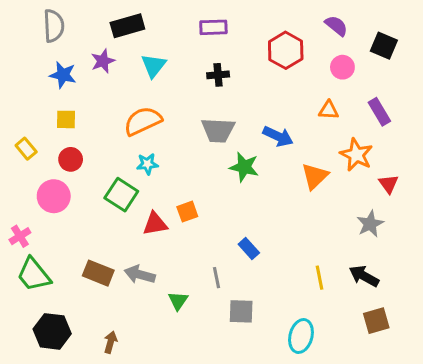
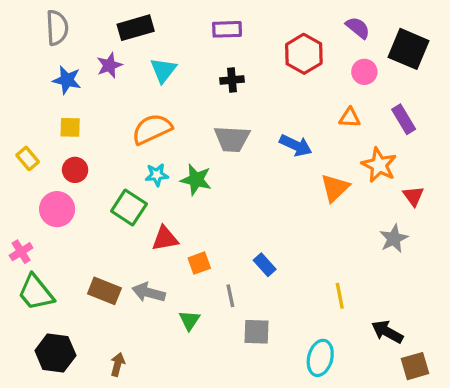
black square: (384, 46) -> (409, 49), size x1.4
green star: (244, 167) -> (196, 180), moved
orange square: (187, 212) -> (199, 263), moved
black arrow: (364, 276) -> (387, 332), moved
brown square: (376, 321) -> (415, 366), moved

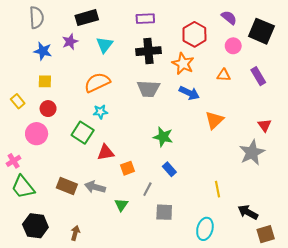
black cross: (232, 80) -> (148, 51), size x1.6
orange star: (379, 165) -> (183, 64), moved
green star: (196, 180) -> (163, 137), moved
gray star: (394, 239) -> (252, 153), size x1.4
gray line: (230, 296) -> (147, 189), turned 40

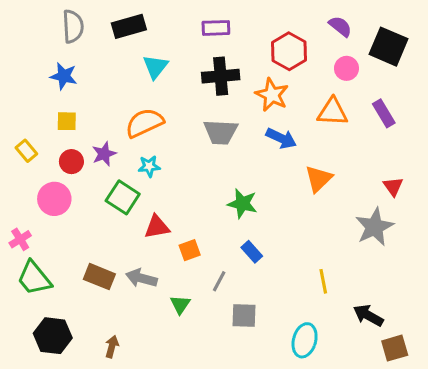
gray semicircle: (37, 18) -> (73, 26), moved
purple star: (70, 42) -> (104, 154), moved
orange triangle: (224, 75) -> (333, 112), size x1.5

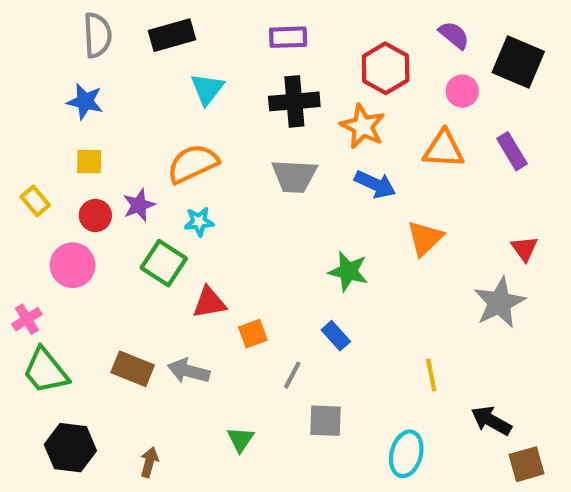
green star: (242, 204) -> (348, 271), moved
green triangle: (180, 305) -> (240, 439), moved

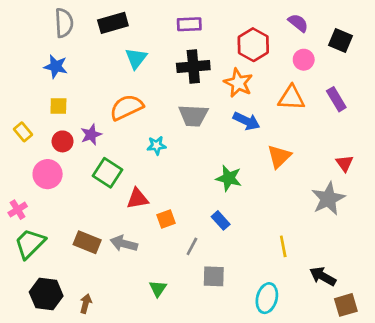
black square: (518, 62) -> (340, 41), size x0.7
cyan star: (199, 222) -> (157, 146), moved
green trapezoid: (46, 371) -> (30, 244), turned 84
brown arrow: (149, 462) -> (86, 304), moved

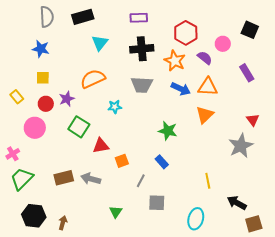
purple semicircle: (298, 23) -> (205, 58), moved
orange triangle: (291, 98) -> (208, 87), moved
brown rectangle: (87, 242) -> (64, 178), turned -36

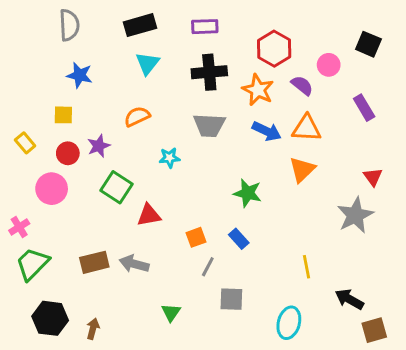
black rectangle: (83, 17) -> (140, 25), moved
blue star: (41, 49) -> (80, 75), moved
orange semicircle: (93, 79) -> (137, 116), size x0.7
orange square: (122, 161) -> (196, 237), moved

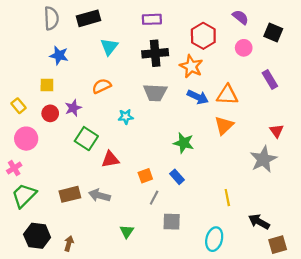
black rectangle: (140, 25) -> (88, 18), moved
purple semicircle: (302, 85) -> (240, 17), moved
pink circle: (52, 189) -> (26, 139), moved

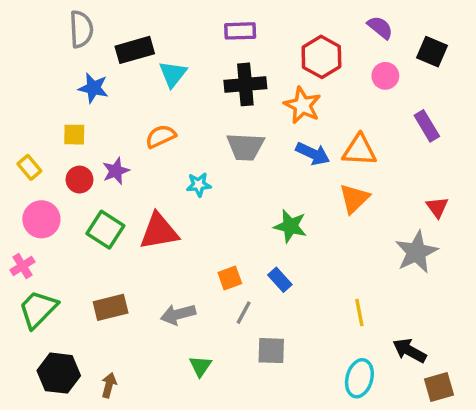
black rectangle: (88, 18) -> (135, 50), moved
green square: (86, 139) -> (105, 230), moved
red triangle: (110, 159) -> (159, 231), moved, size x1.4
gray arrow: (99, 195) -> (178, 314), moved, turned -30
cyan ellipse: (214, 239) -> (359, 378), moved

